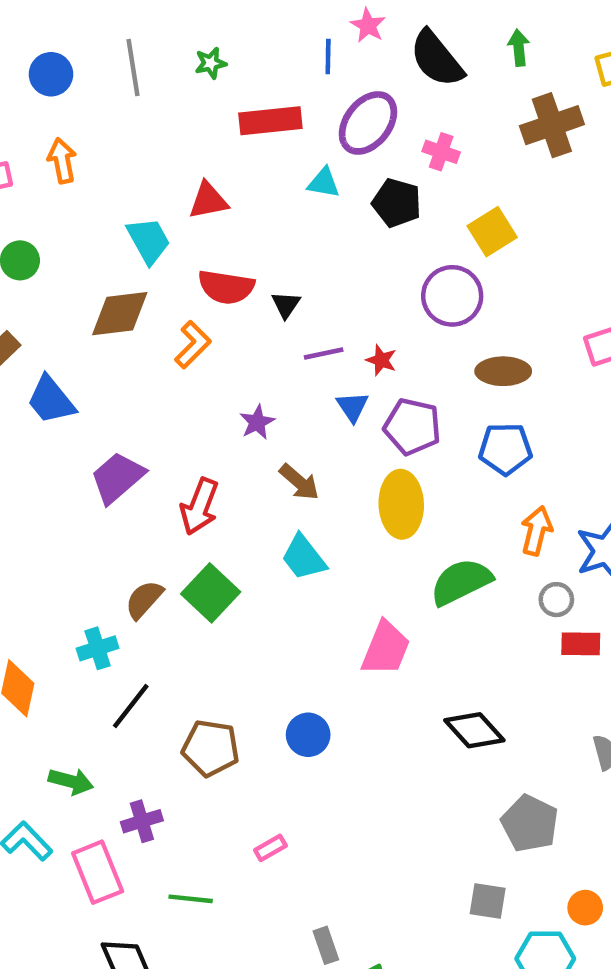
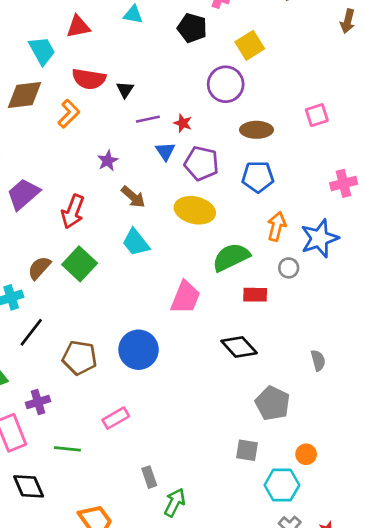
cyan triangle: (324, 183) -> (133, 15), moved
yellow ellipse: (401, 504) -> (195, 210), turned -75
red rectangle: (581, 644) -> (255, 295), moved
blue circle: (308, 735) -> (139, 350), size x1.5
pink rectangle: (270, 848) -> (116, 418), size x1.4

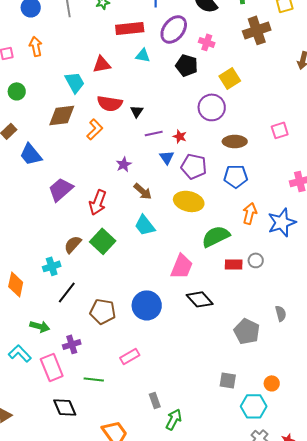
gray circle: (289, 268) -> (256, 260), moved
black diamond: (239, 347) -> (200, 299), moved
gray pentagon: (273, 403) -> (247, 331), moved

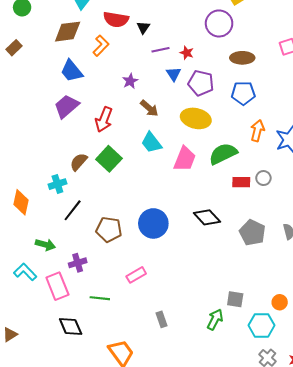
blue trapezoid: (31, 154) -> (72, 71), moved
pink trapezoid: (182, 266) -> (185, 159), moved
gray pentagon: (247, 331) -> (252, 233), moved
green arrow: (174, 419) -> (215, 319), moved

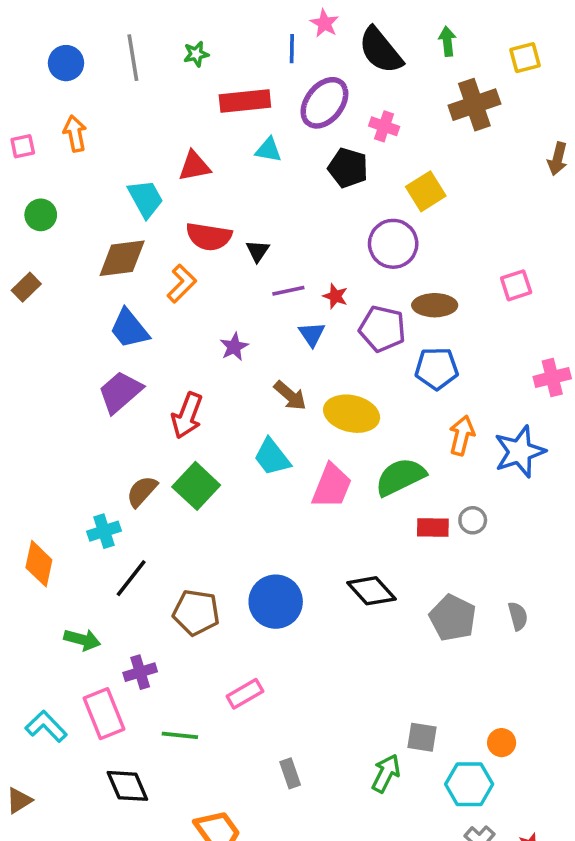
purple pentagon: (201, 83) -> (382, 329), moved
brown arrow: (149, 108) -> (290, 396), moved
cyan L-shape: (25, 272) -> (46, 726), moved

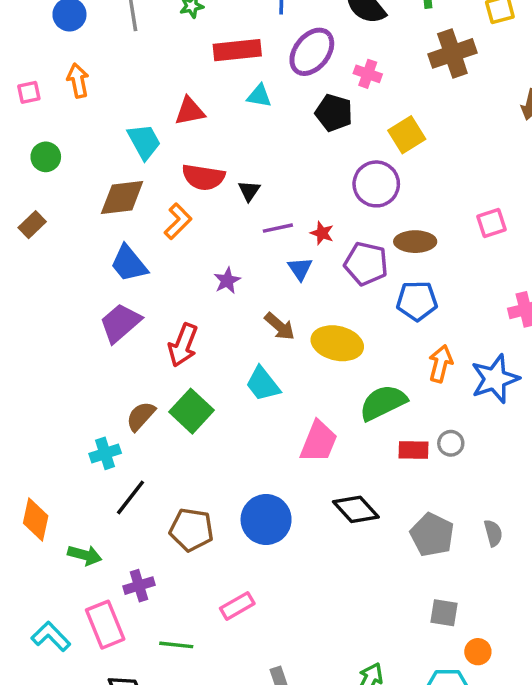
pink trapezoid: (332, 486) -> (319, 442), moved
orange diamond: (39, 564) -> (36, 520), moved
gray square: (422, 737) -> (444, 613), moved

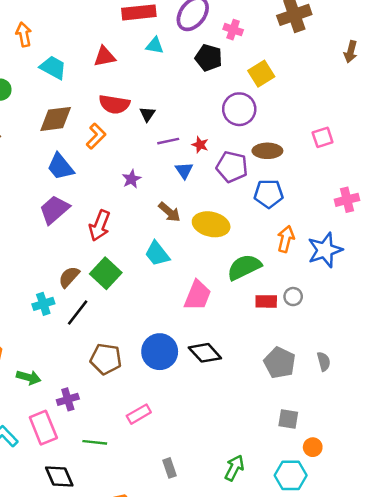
cyan trapezoid: (144, 142) -> (53, 68), moved, turned -32
black line: (130, 497) -> (78, 312), moved
black diamond: (356, 509) -> (205, 353), moved

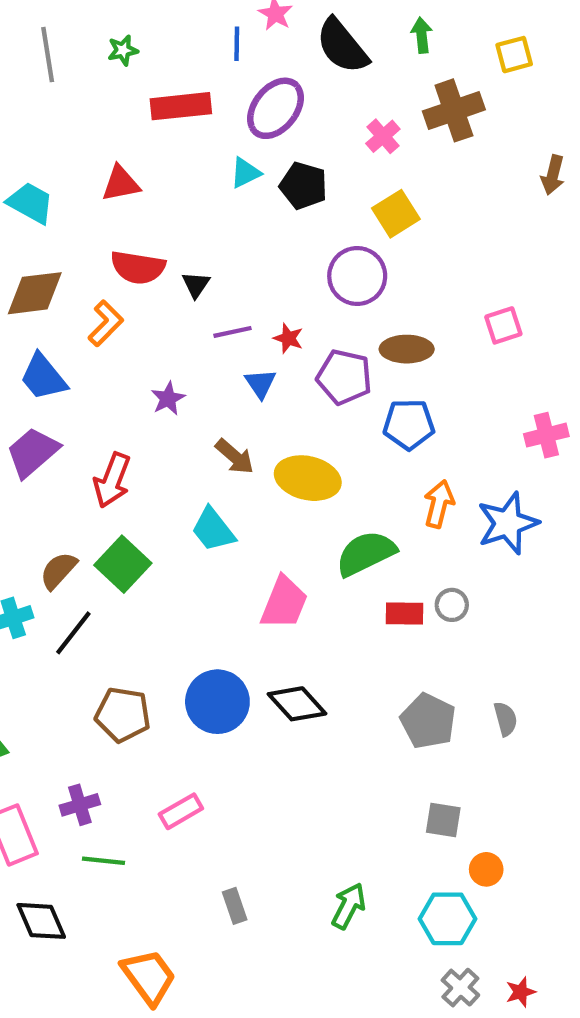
pink cross: (233, 30) -> (383, 136), moved, turned 30
cyan triangle: (155, 46) -> (245, 173), moved, turned -36
purple cross: (68, 399) -> (80, 805), moved

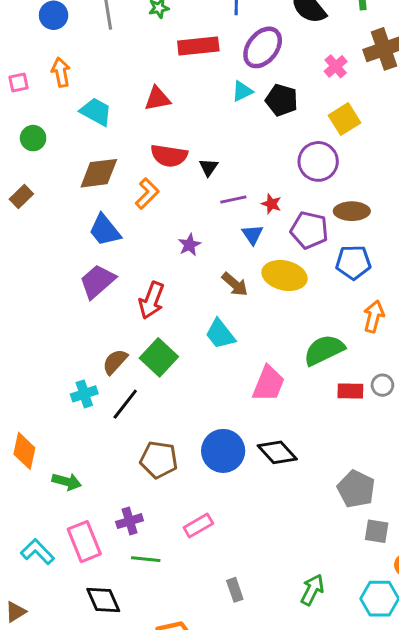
yellow ellipse: (308, 478) -> (285, 275), moved
gray pentagon: (428, 721) -> (356, 489), moved

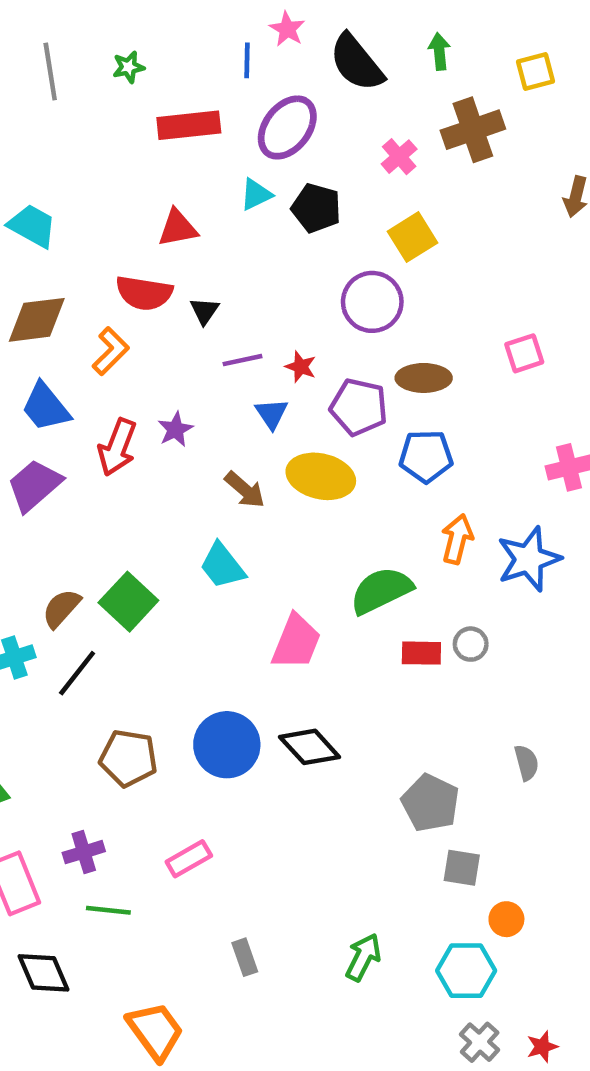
red triangle: (157, 99) -> (178, 228), moved
red arrow: (151, 300) -> (117, 447), moved

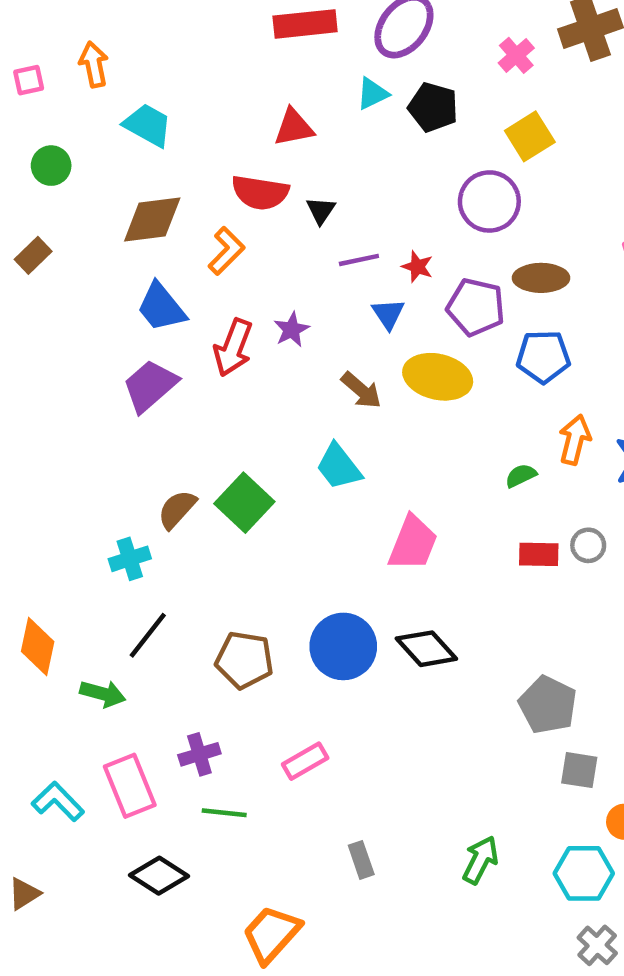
green semicircle: (381, 590) -> (521, 476), moved, size x0.5
black line: (77, 673) -> (148, 635), moved
black diamond: (43, 973) -> (159, 876), turned -34
orange trapezoid: (155, 1031) -> (271, 934), turned -102

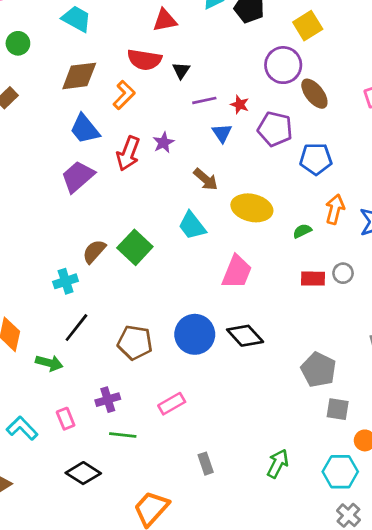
brown ellipse: (541, 278) -> (314, 94), moved, turned 52
yellow ellipse: (438, 377) -> (252, 208), moved
pink rectangle: (130, 786) -> (66, 419), size x0.6

